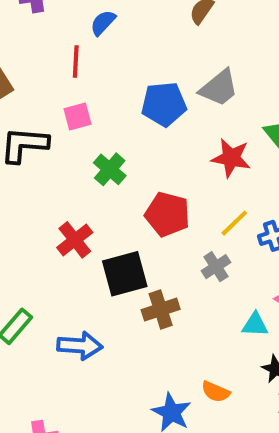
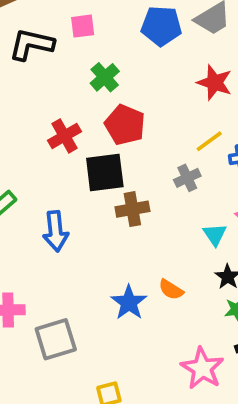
red pentagon: (167, 214) -> (125, 125), moved
cyan triangle: (255, 325) -> (215, 235), turned 45
blue arrow: (80, 346) -> (56, 231), turned 72

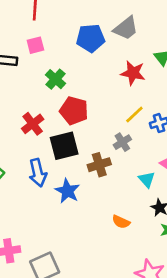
brown cross: (132, 209) -> (99, 165), moved
blue arrow: (56, 231) -> (38, 173), moved
blue star: (129, 302) -> (67, 191), moved

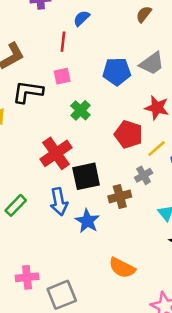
red pentagon: (74, 111) -> (129, 134), moved
red cross: (33, 124) -> (56, 153), size x1.4
orange semicircle: (121, 222) -> (122, 268), moved, size x1.5

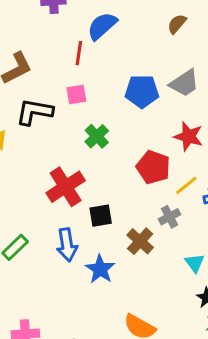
blue semicircle: (81, 18) -> (102, 26), size x1.5
black square: (86, 176) -> (101, 216), size x0.7
brown cross: (120, 196) -> (140, 241), turned -35

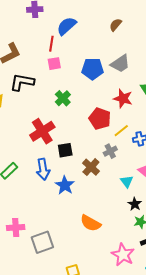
pink square: (76, 95) -> (54, 64), moved

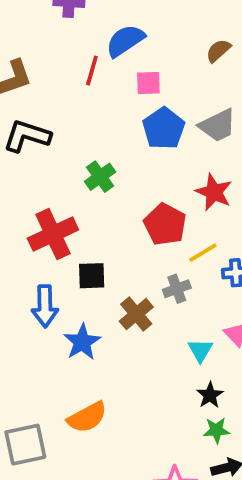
pink square: (54, 64) -> (148, 83), moved
blue pentagon: (93, 69) -> (164, 128), turned 30
orange semicircle: (91, 223) -> (87, 417), moved, turned -65

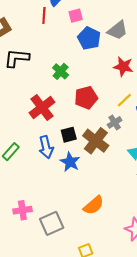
red pentagon: (165, 224) -> (86, 98), moved, turned -30
black square: (92, 276) -> (69, 135), moved
brown cross: (136, 314) -> (96, 141), size x1.4
orange semicircle: (87, 417) -> (94, 205), moved

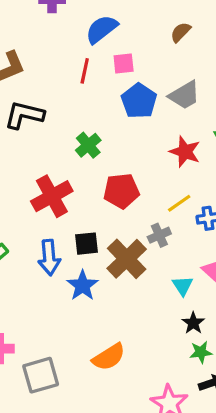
red line: (44, 16) -> (85, 71), moved

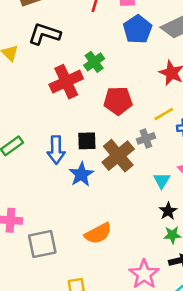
red cross: (52, 196) -> (66, 82), moved

